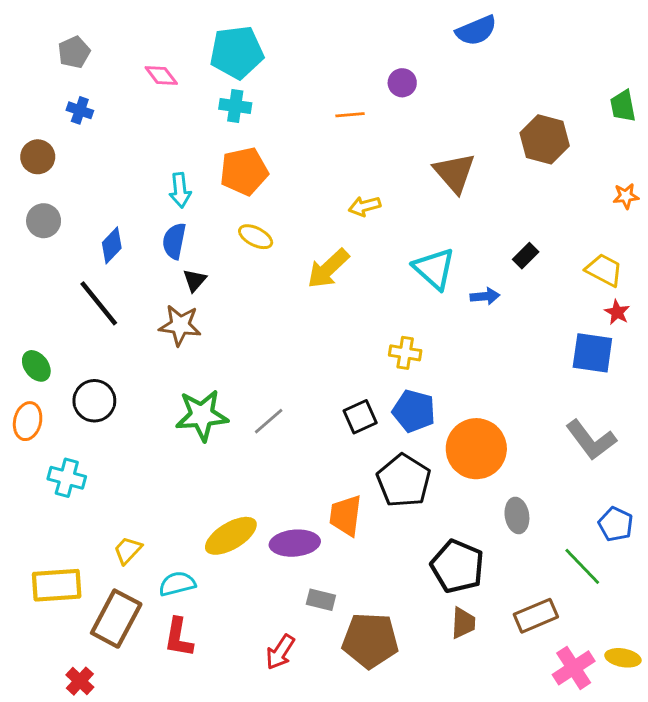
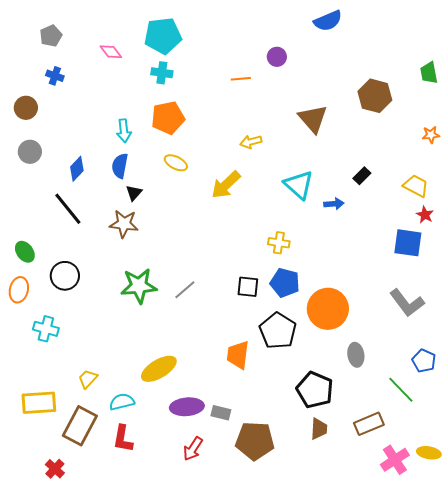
black square: (360, 417) -> (248, 287), turned 30
purple ellipse: (295, 543) -> (187, 407), moved

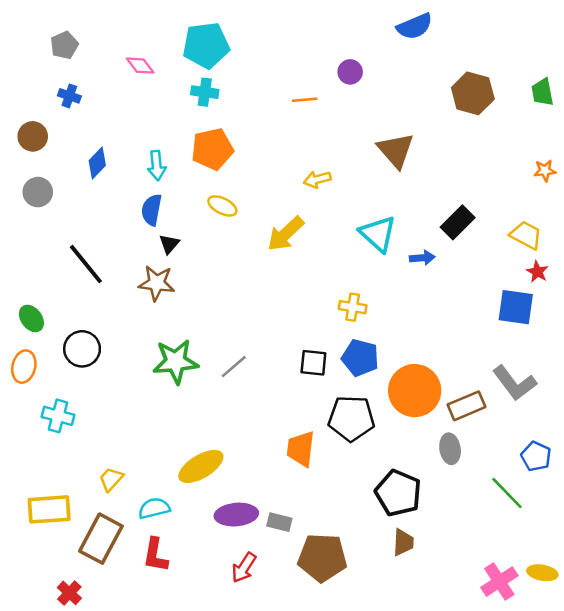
brown hexagon: (375, 96) -> (473, 93), moved
blue diamond: (77, 169) -> (97, 163), moved
black rectangle: (362, 176) -> (458, 222), size x1.5
black pentagon: (278, 331) -> (351, 418), turned -30
brown rectangle: (369, 424) -> (466, 406), moved

